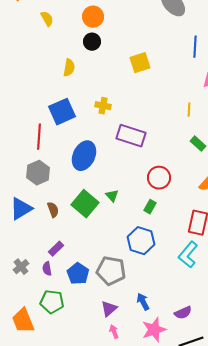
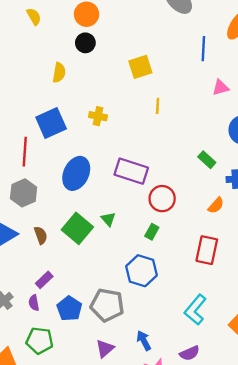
yellow line: (189, 110) -> (158, 106), moved
purple rectangle: (131, 136) -> (131, 171), moved
cyan L-shape: (188, 255) -> (195, 310), moved

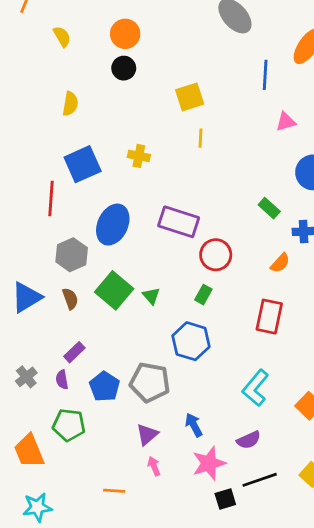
yellow semicircle: (59, 73) -> (70, 104), moved
yellow line: (158, 106) -> (201, 138), moved
gray hexagon: (24, 193) -> (72, 255), moved
green triangle: (108, 219) -> (151, 296), moved

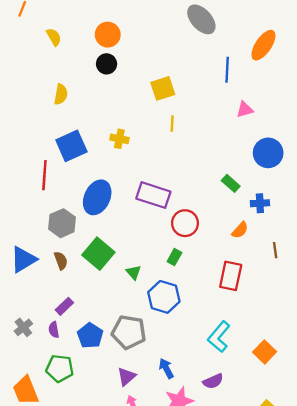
green triangle: (151, 296) -> (133, 272), moved

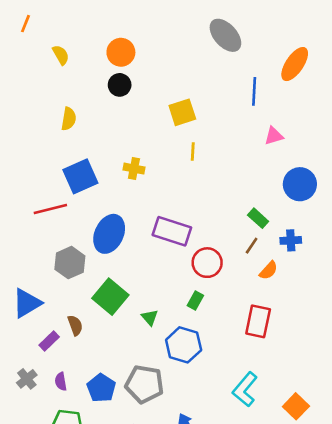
red line: (44, 175) -> (50, 209), turned 72
brown line: (275, 250) -> (252, 246), moved, turned 42
brown semicircle: (61, 261) -> (75, 325), moved
purple rectangle: (64, 306) -> (49, 341), moved

